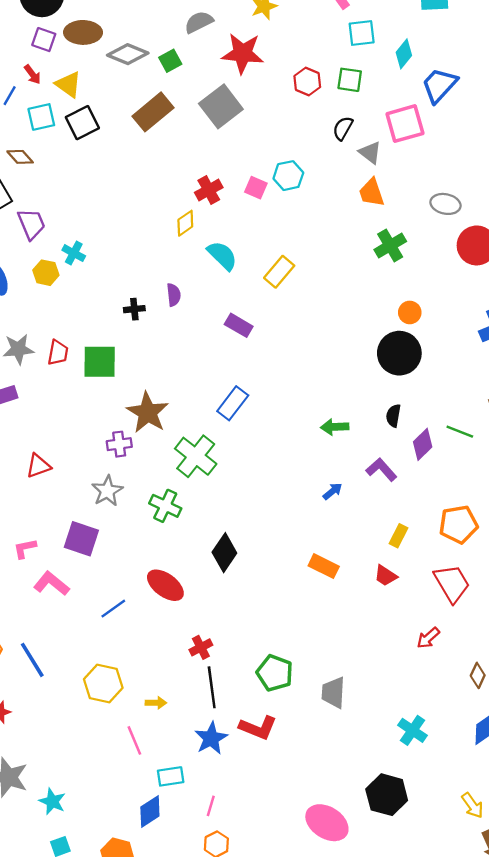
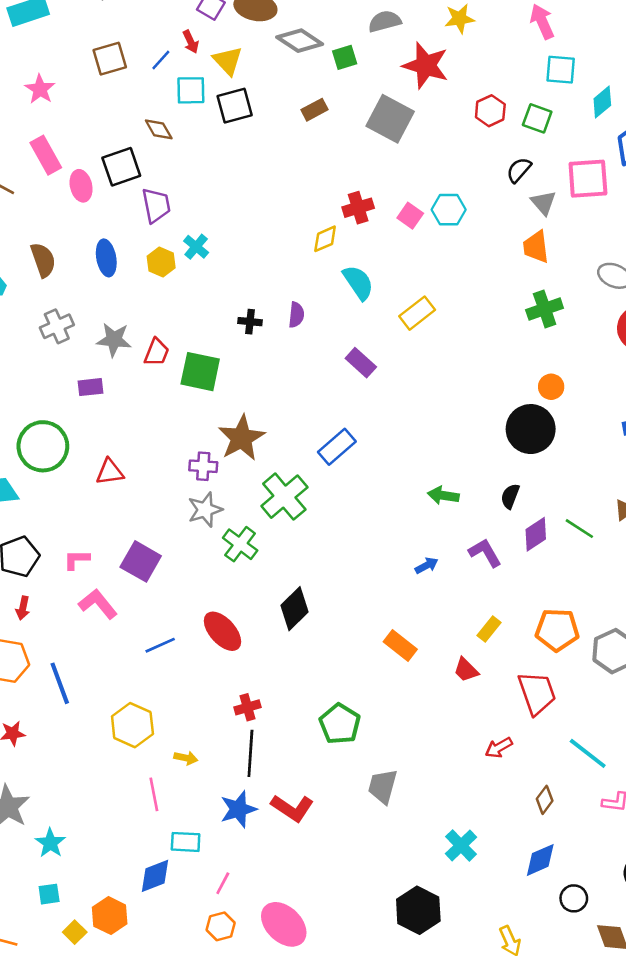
gray square: (221, 106) -> (390, 119), turned -36
brown rectangle: (153, 112) -> (315, 110), size x0.6
gray star: (107, 491) -> (205, 510), moved
green pentagon: (275, 673) -> (340, 724), moved
pink ellipse: (327, 823) -> (284, 924), moved

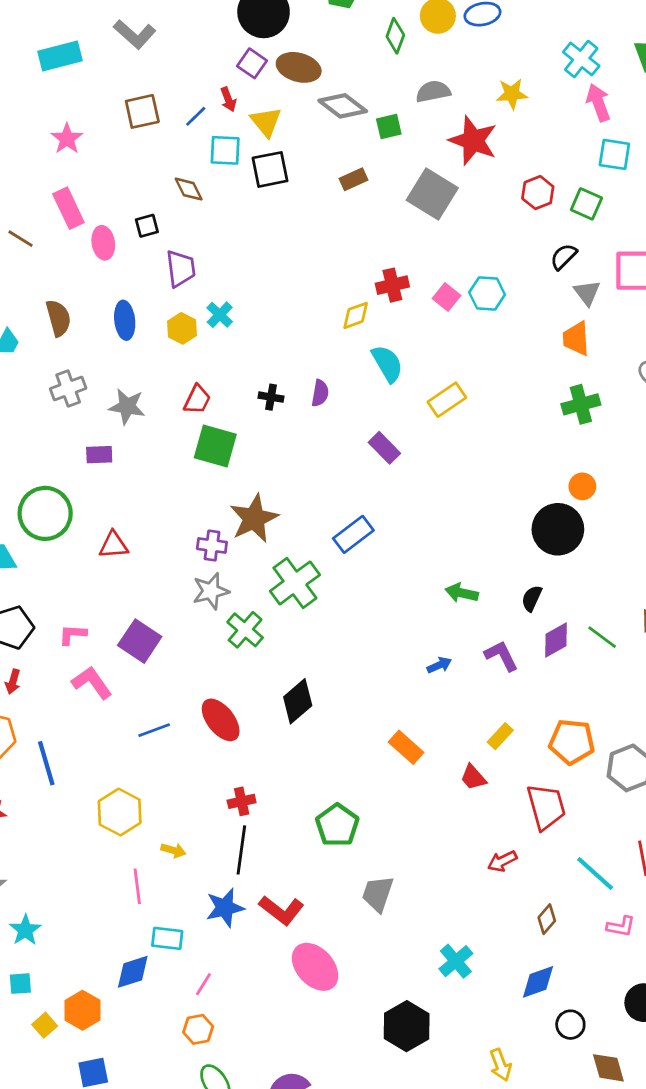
black square: (121, 167) -> (147, 226), size x0.6
red trapezoid: (157, 352) -> (197, 399), moved
pink ellipse: (284, 924) -> (315, 967), moved

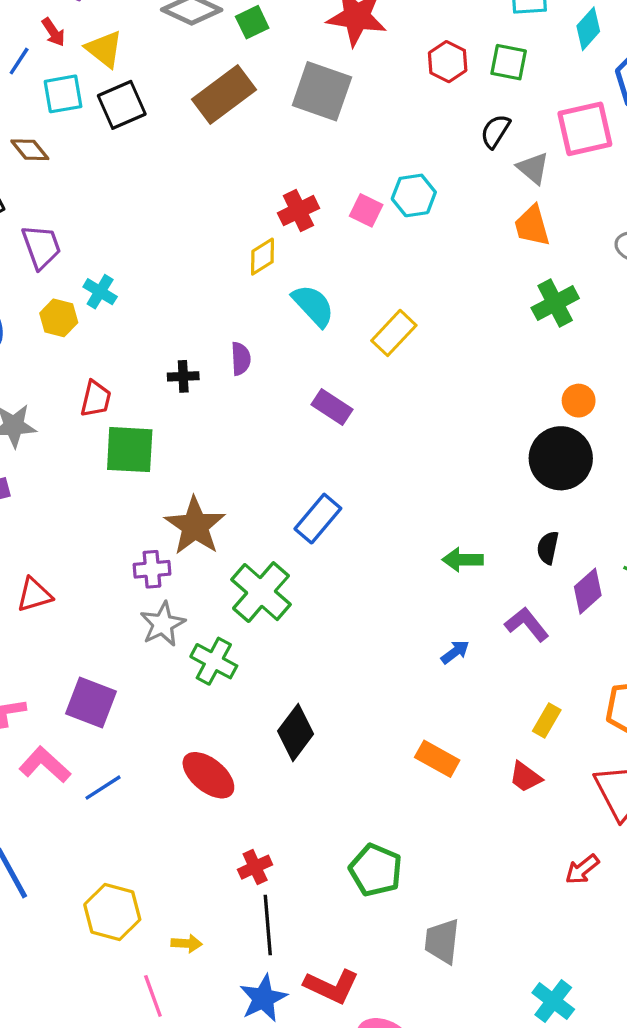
brown rectangle: (353, 179) -> (224, 94), size x1.8
blue line: (154, 730) -> (103, 788), moved

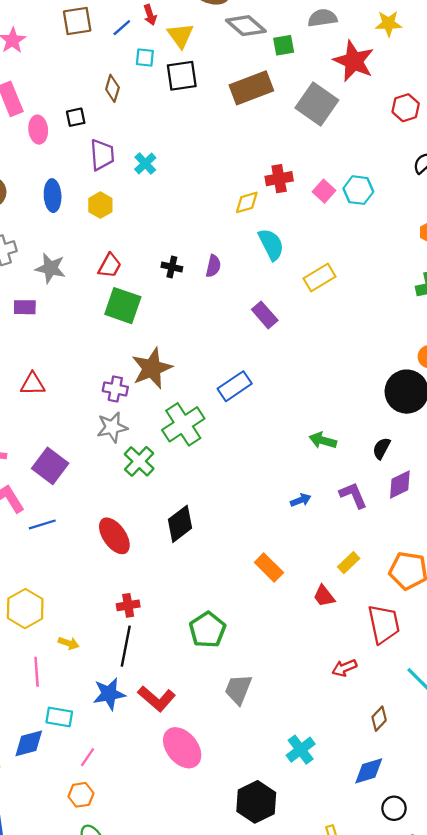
cyan square: (63, 94) -> (145, 58), size x0.7
brown diamond: (30, 150) -> (112, 88), turned 40
cyan cross: (100, 292) -> (145, 164), moved

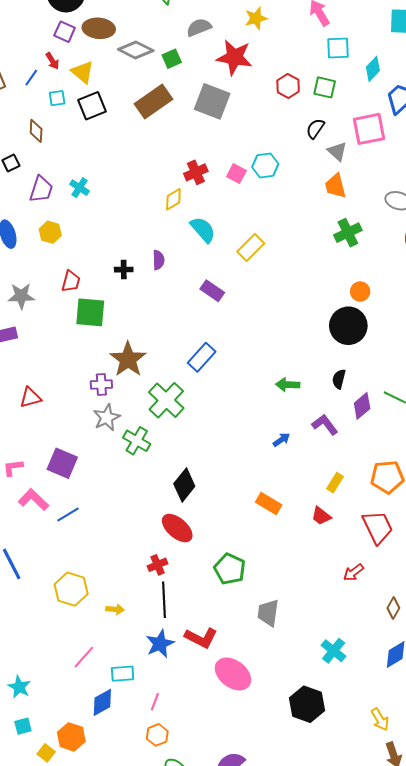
purple trapezoid: (102, 155) -> (41, 189), turned 36
red ellipse: (114, 536) -> (177, 528), moved
pink line: (37, 672) -> (84, 657), moved, turned 60

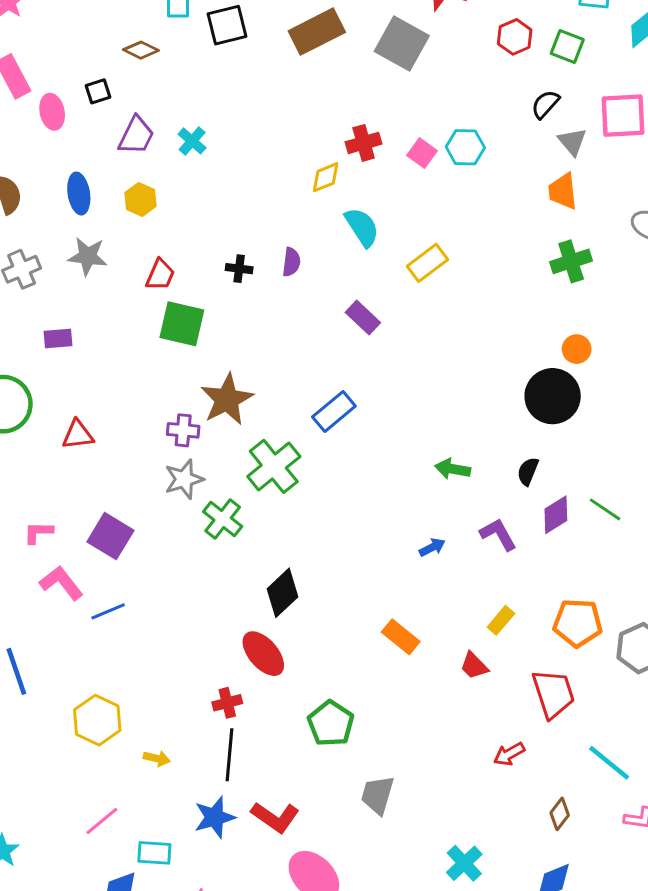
brown diamond: (36, 131) -> (141, 50), turned -75
gray star: (21, 296) -> (88, 256), moved

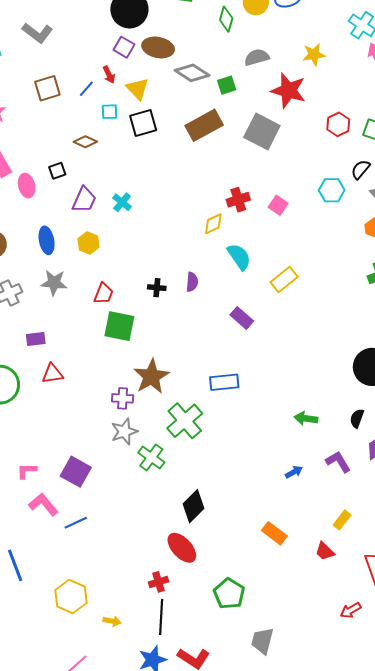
cyan hexagon: (465, 147) -> (332, 190), moved
blue rectangle: (334, 412) -> (224, 382), turned 36
red triangle: (78, 435) -> (52, 374), moved

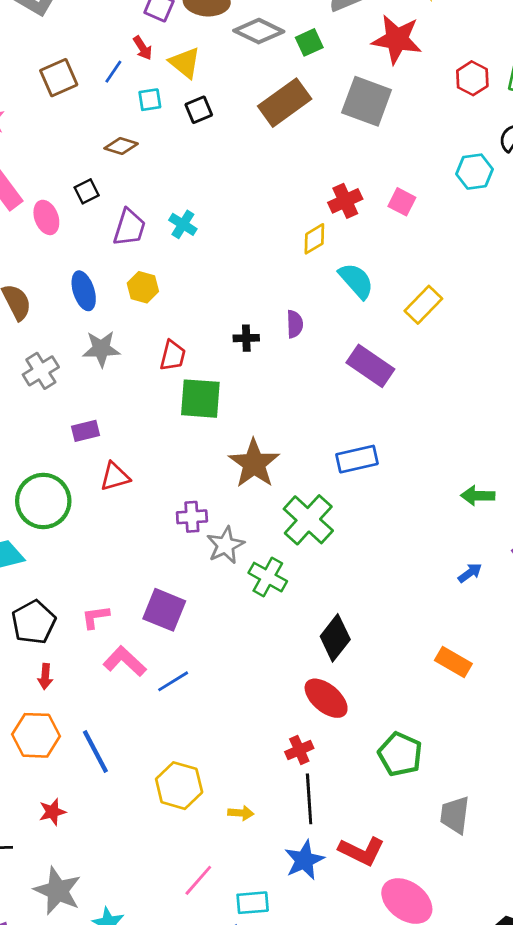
black square: (143, 123) -> (199, 110), size x0.7
purple rectangle: (242, 318) -> (370, 366), size x1.4
purple cross: (123, 398) -> (192, 517), moved

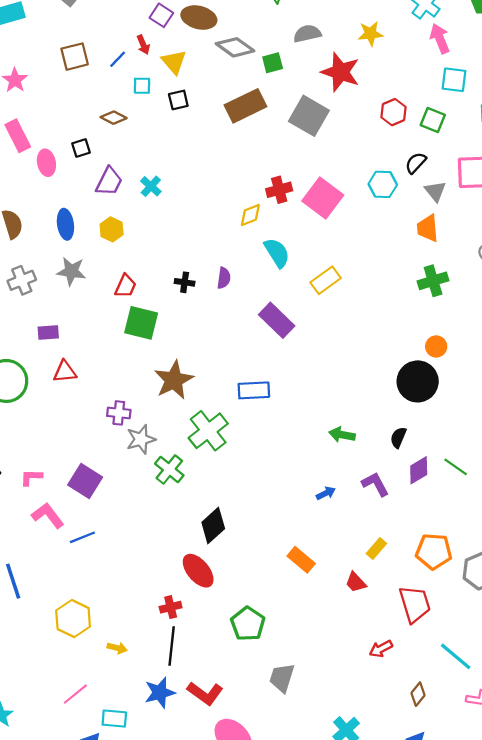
pink square: (402, 202) -> (323, 198), size x1.8

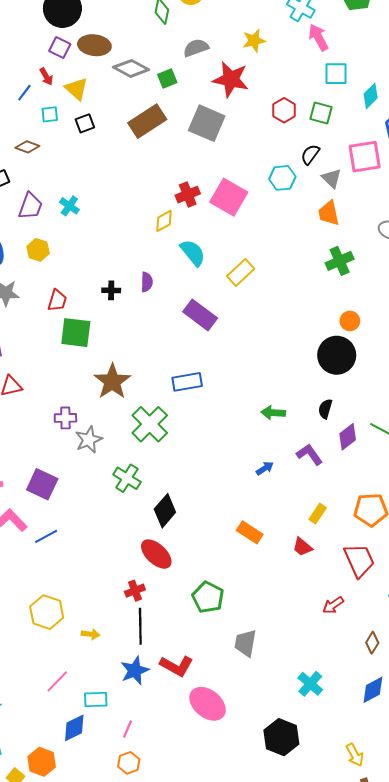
green cross: (169, 469) -> (127, 478), moved

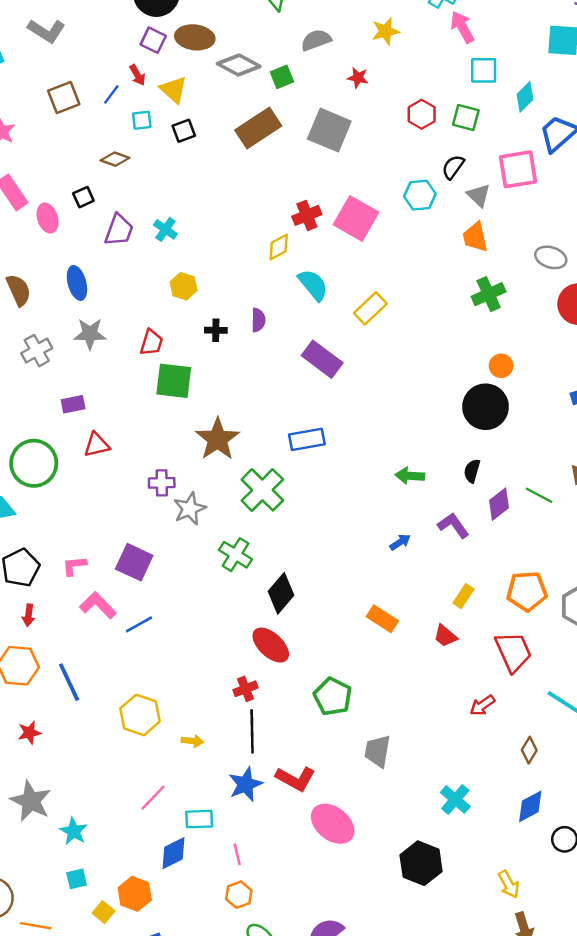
red star: (231, 79) -> (358, 78), size x0.5
yellow hexagon: (38, 250) -> (184, 286), moved
pink line: (128, 729) -> (237, 854), turned -36

